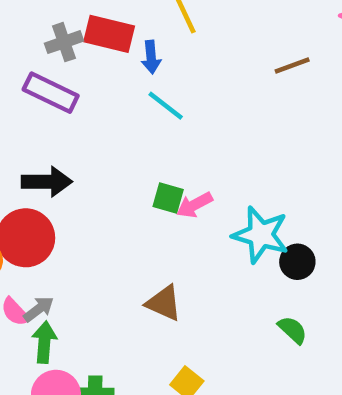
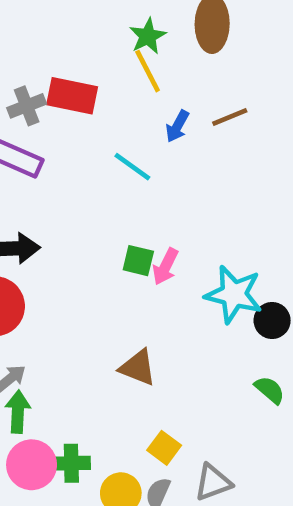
blue arrow: (151, 57) -> (177, 126), moved, turned 36
brown line: (292, 65) -> (230, 117), moved
pink arrow: (195, 205) -> (165, 267), turned -33

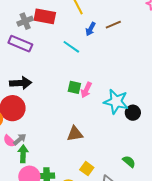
brown triangle: (138, 367) -> (75, 134), turned -30
green semicircle: (270, 390) -> (129, 162), moved

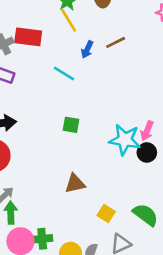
pink arrow: (86, 90) -> (147, 131), moved
green semicircle: (129, 162) -> (145, 215), size x1.5
yellow square: (87, 169) -> (106, 214), moved

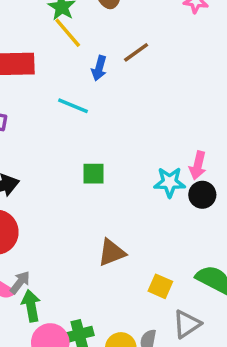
cyan star: (125, 140) -> (170, 182), size x0.7

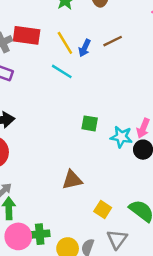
yellow line: (68, 33) -> (65, 43), moved
green square: (94, 174) -> (90, 123), moved
gray triangle: (187, 324) -> (117, 239), turned -30

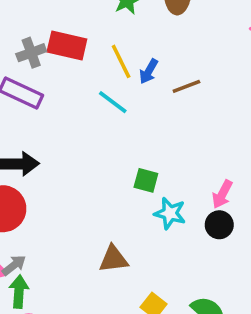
brown line: (113, 41) -> (186, 86), moved
cyan star: (121, 137) -> (170, 213), moved

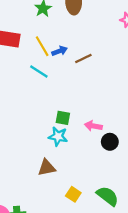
blue arrow: (149, 71) -> (60, 51), turned -136
pink arrow: (222, 194) -> (93, 126), moved, turned 77
cyan star: (170, 213) -> (58, 136), moved

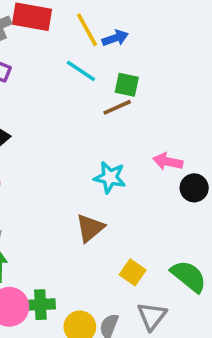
brown line: (83, 58) -> (117, 107), moved
green square: (63, 118) -> (127, 85), moved
brown triangle: (47, 168) -> (90, 228), turned -30

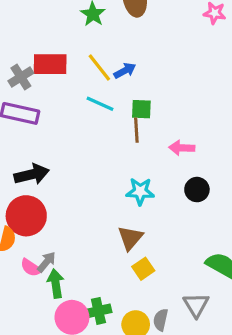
brown line: (117, 107) -> (136, 130), turned -60
pink arrow: (168, 162) -> (182, 148), moved
black circle: (194, 188) -> (197, 190), moved
yellow square: (133, 272) -> (143, 269), moved, turned 30

